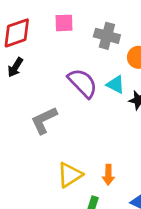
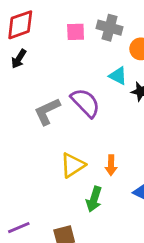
pink square: (64, 23) -> (76, 32), moved
purple semicircle: (83, 83) -> (85, 103), moved

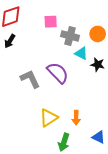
gray cross: (110, 28) -> (70, 36), moved
gray L-shape: (47, 111) -> (30, 79), turned 90

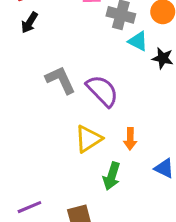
purple semicircle: (58, 73) -> (102, 91), moved

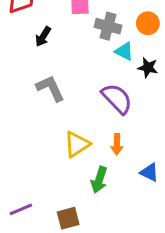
black arrow: (29, 23) -> (43, 37), moved
purple semicircle: (102, 91) -> (117, 99), moved

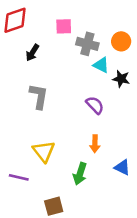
gray L-shape: (50, 88) -> (39, 96), turned 35
purple semicircle: (117, 99) -> (95, 105), size x0.7
yellow triangle: (77, 144) -> (44, 151), moved, turned -35
purple line: (21, 209) -> (19, 177), moved, turned 36

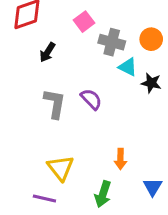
pink square: (64, 26) -> (84, 22), turned -35
purple semicircle: (95, 105) -> (91, 99), moved
blue triangle: (122, 167) -> (153, 187), turned 35
purple line: (19, 177) -> (44, 199), moved

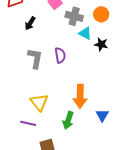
purple semicircle: (91, 99) -> (60, 55), turned 35
orange arrow: (120, 159) -> (80, 96), size x1.6

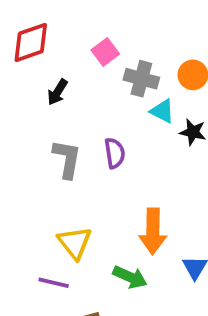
green arrow: (68, 120) -> (130, 277), turned -84

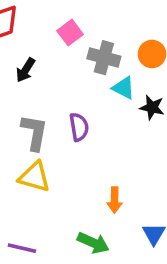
orange arrow: (153, 231) -> (115, 200), size x0.6
yellow triangle: (75, 243) -> (34, 177), moved, turned -36

